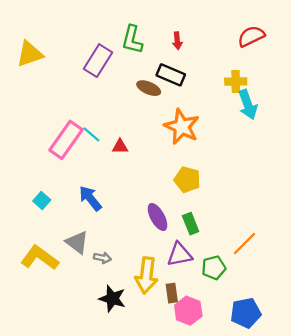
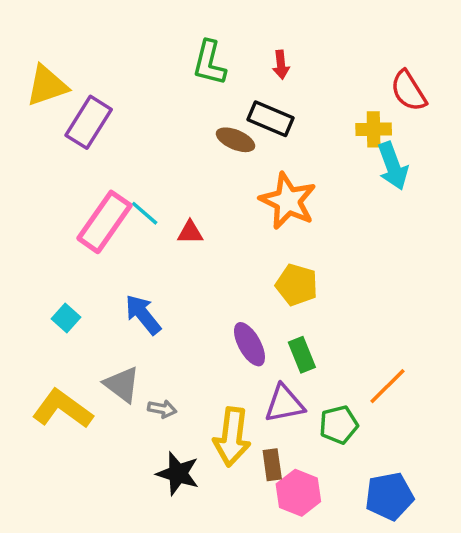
red semicircle: (251, 36) -> (409, 91), moved, turned -96
purple rectangle: (98, 61) -> (89, 122), moved

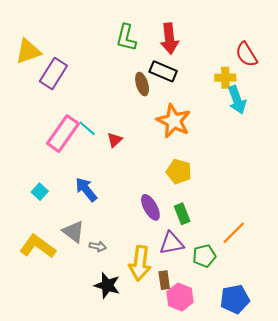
red arrow: (281, 65) -> (169, 39), size x1.8
brown ellipse: (236, 140) -> (142, 84), turned 50
red triangle: (190, 232) -> (115, 140), turned -42

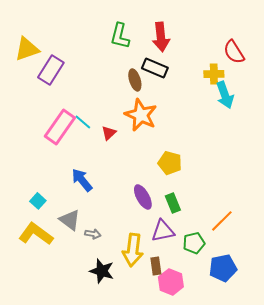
orange star: (174, 121) -> (141, 115), moved
cyan square: (40, 192) -> (38, 201), moved
blue pentagon: (235, 299) -> (223, 268), moved

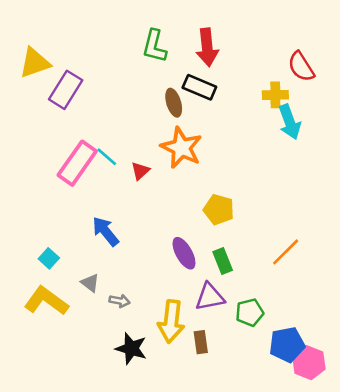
gray triangle: (70, 220) -> (90, 283), size x0.7
orange line: (222, 221) -> (286, 252), moved
pink hexagon: (171, 282) -> (309, 363), moved

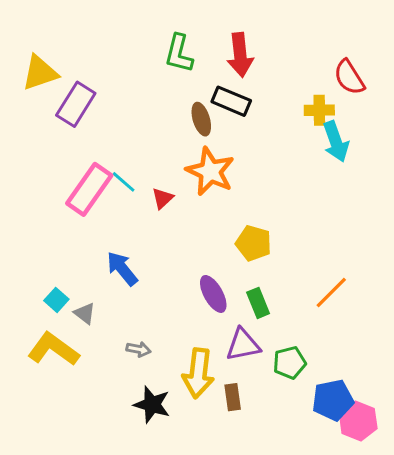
gray triangle: (90, 283) -> (85, 313), moved

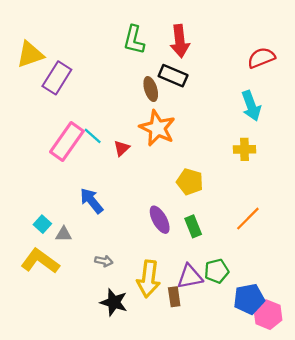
red semicircle: (349, 77) -> (261, 58), turned 100
yellow cross: (319, 110) -> (245, 149), moved
gray triangle: (85, 313) -> (64, 234), turned -36
purple triangle: (243, 345) -> (190, 277), moved

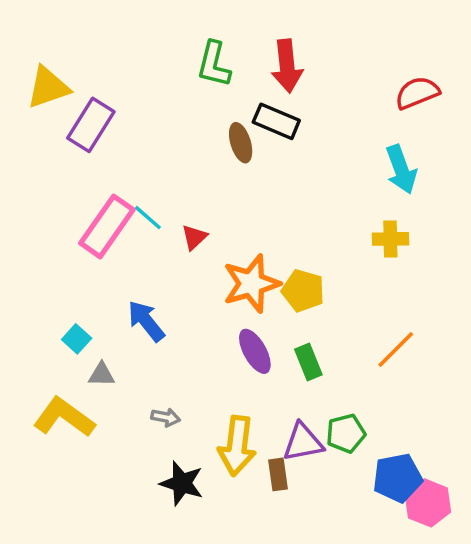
orange star: (157, 128) -> (251, 284), moved, turned 30
cyan square: (42, 224) -> (77, 339), moved

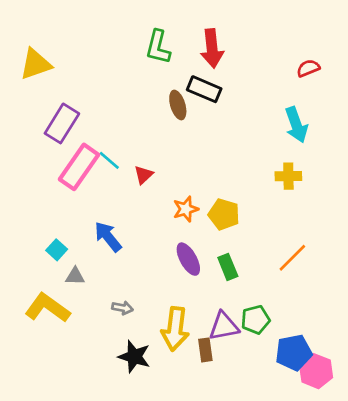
red semicircle: (417, 93) -> (308, 68), size x0.7
purple rectangle: (91, 125) -> (62, 123), moved
orange star: (251, 284) -> (186, 209), size x0.6

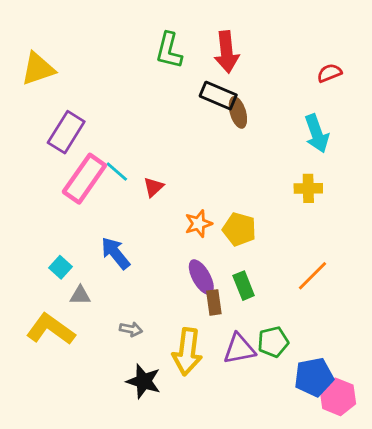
brown ellipse: (178, 105) -> (238, 112), moved
brown rectangle: (205, 350) -> (214, 302), moved

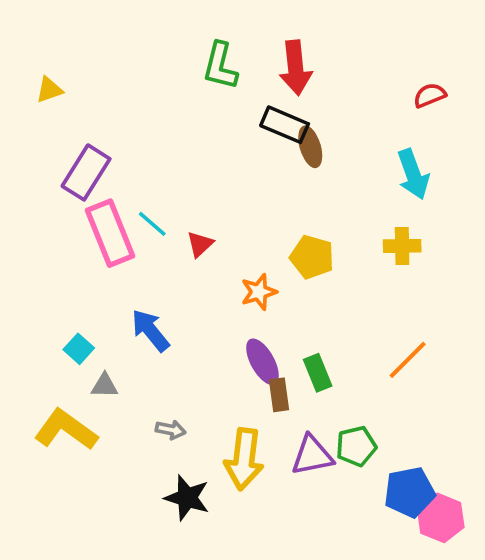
yellow triangle: (38, 69) -> (49, 90), size x0.6
pink rectangle: (84, 179) -> (110, 233), turned -57
yellow pentagon: (239, 229) -> (312, 257), moved

